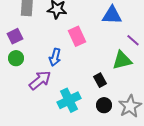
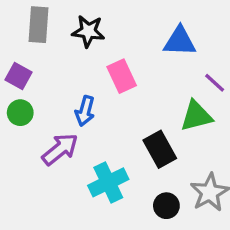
purple square: (15, 36) -> (19, 76), turned -35
black rectangle: (100, 80) -> (160, 149), size x1.5
black circle: (104, 105) -> (166, 206), moved

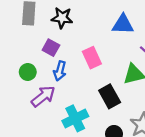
purple square: (19, 76) -> (51, 48), moved
pink rectangle: (122, 76) -> (92, 58), moved
green circle: (20, 113) -> (28, 72), moved

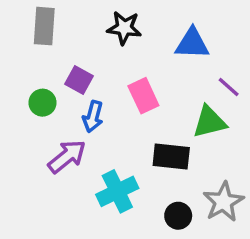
black star: (62, 18) -> (124, 28), moved
green circle: (28, 72) -> (42, 103), moved
black rectangle: (110, 96) -> (171, 157), turned -55

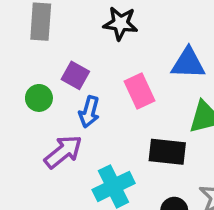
blue triangle: (192, 43) -> (188, 63), moved

